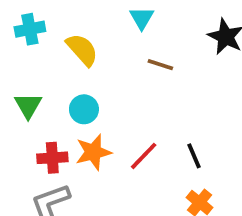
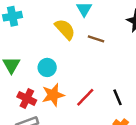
yellow semicircle: (82, 50) -> (65, 29), moved
red cross: (52, 158) -> (27, 98), turned 30

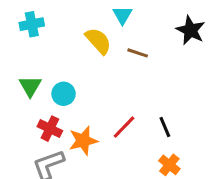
cyan circle: (47, 67) -> (64, 94), moved
orange star: (53, 95) -> (83, 141), moved

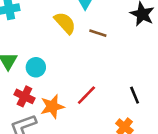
black line: (165, 127) -> (135, 95), moved

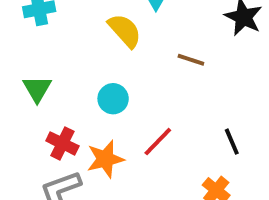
brown line: (98, 33) -> (191, 60), moved
cyan circle: (36, 67) -> (113, 99), moved

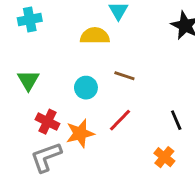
yellow semicircle: (125, 31) -> (95, 36), turned -48
brown line: (191, 60) -> (124, 76), moved

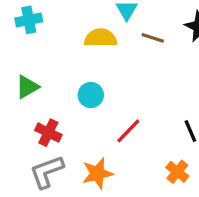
brown line: (124, 76) -> (153, 38), moved
green triangle: (28, 80) -> (27, 87), turned 30
orange star: (80, 133) -> (97, 173), moved

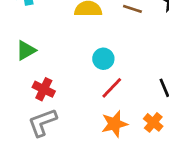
cyan circle: (91, 95) -> (103, 59), moved
orange star: (97, 173) -> (114, 124), moved

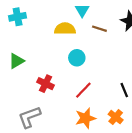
cyan circle: (103, 59) -> (77, 58), moved
red cross: (44, 89) -> (46, 84), moved

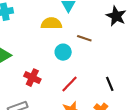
brown line: (99, 29) -> (84, 38), moved

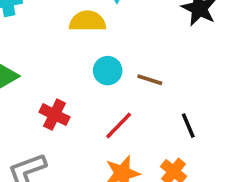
brown line: (84, 38) -> (150, 80), moved

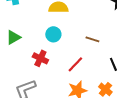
cyan circle: (108, 71) -> (53, 34), moved

